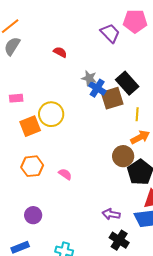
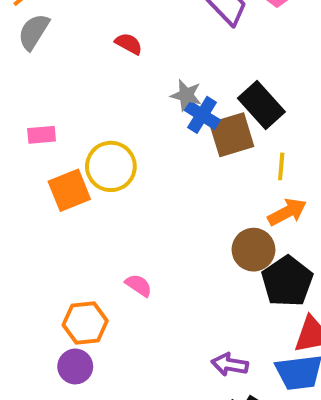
orange hexagon: (32, 166) -> (85, 323), moved

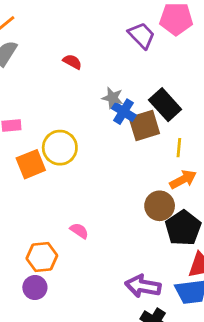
purple arrow: (230, 365) -> (143, 286), size x1.4

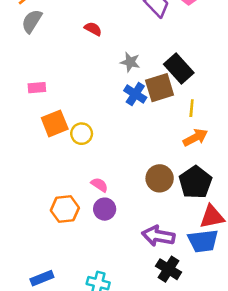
blue cross: (124, 112) -> (135, 94), moved
yellow circle: (60, 148) -> (82, 134), moved, size x0.7
brown circle: (160, 206) -> (160, 178), moved
purple circle: (35, 287) -> (105, 209), moved

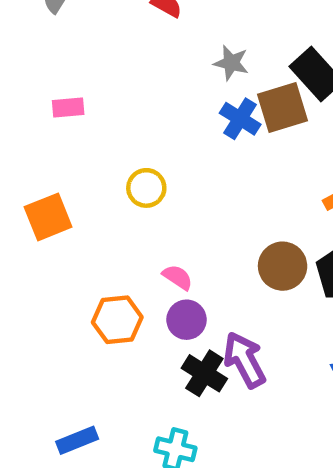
orange square: (55, 123) -> (48, 217), moved
purple arrow: (158, 236) -> (245, 360), moved, turned 52
black cross: (169, 269) -> (204, 373), moved

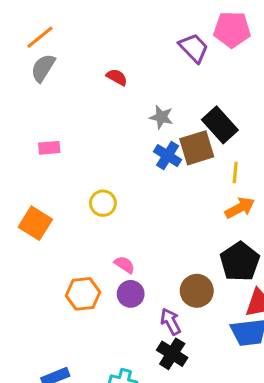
orange square: (48, 217) -> (35, 223), turned -36
brown circle: (283, 266) -> (197, 291), moved
purple arrow: (245, 360) -> (171, 322), size x0.7
black cross: (204, 373) -> (172, 354), moved

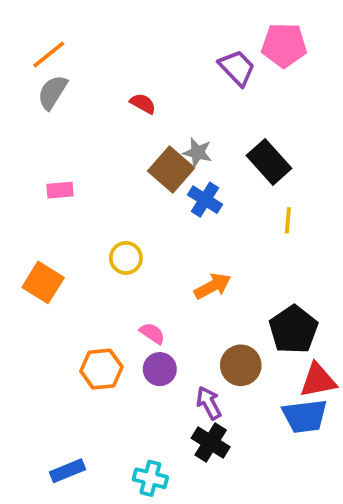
brown square: (197, 148) -> (171, 169), moved, turned -32
orange arrow: (240, 208) -> (213, 286), moved

